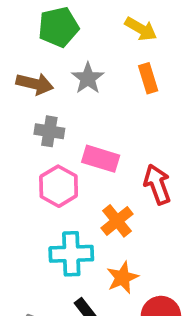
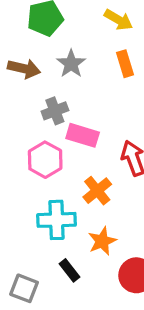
gray cross: (49, 131) -> (55, 111), moved, turned -30

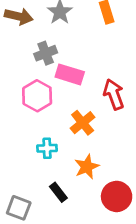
cyan cross: (57, 220) -> (47, 148), size x0.6

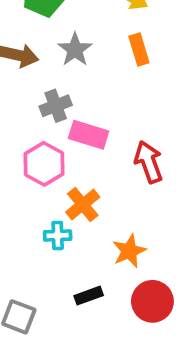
orange cross: (83, 123) -> (83, 205), moved
orange star: (87, 167) -> (129, 251), moved
black rectangle: (58, 192) -> (89, 296), moved, turned -72

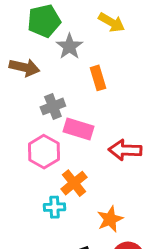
gray star: (75, 50) -> (69, 46), moved
orange rectangle: (139, 50) -> (98, 78), moved
red arrow: (149, 162) -> (125, 150), turned -68

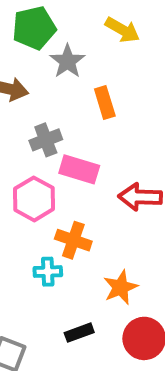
orange cross: (74, 183) -> (73, 240), turned -32

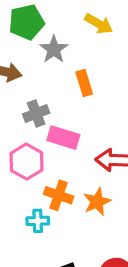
orange star: (120, 287) -> (97, 202), moved

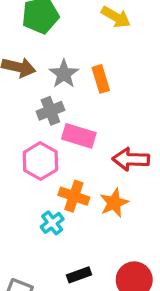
gray star: (54, 49) -> (64, 74), moved
cyan cross: (38, 221) -> (52, 223), turned -35

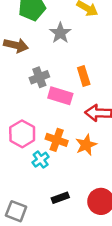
gray star: (64, 74) -> (60, 33), moved
orange rectangle: (101, 79) -> (84, 76), moved
pink hexagon: (40, 161) -> (22, 134), moved

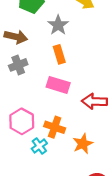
orange rectangle: (84, 76) -> (59, 54), moved
gray cross: (39, 77) -> (18, 65), moved
orange star: (86, 145) -> (83, 144), moved

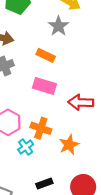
gray star: (58, 25) -> (58, 26), moved
orange rectangle: (59, 54) -> (46, 55), turned -48

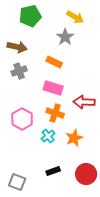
orange cross: (41, 128) -> (55, 113), moved
cyan cross: (26, 147) -> (48, 136), moved

